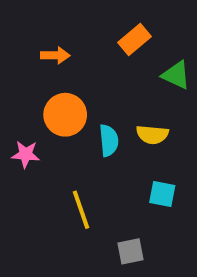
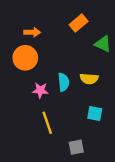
orange circle: (65, 115) -> (25, 58), moved
pink star: (26, 154) -> (40, 90), moved

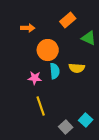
orange circle: (25, 58) -> (48, 50), moved
cyan square: (95, 113) -> (86, 120), moved, turned 32
gray square: (76, 147) -> (66, 127), turned -32

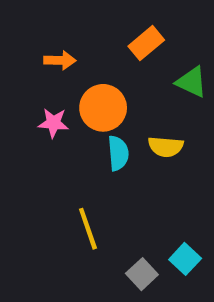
pink star: (35, 78) -> (53, 123), moved

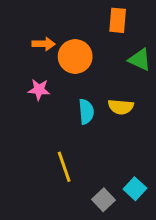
orange rectangle: (146, 43) -> (118, 20), moved, turned -45
orange circle: (103, 108) -> (75, 56), moved

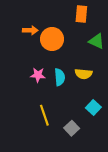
pink star: (39, 90) -> (38, 75), moved
cyan square: (135, 189) -> (93, 108), moved
gray square: (103, 200) -> (72, 128), moved

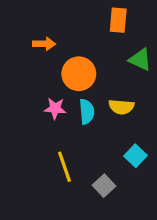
orange circle: (52, 39) -> (79, 74), moved

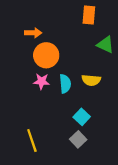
orange circle: (79, 74) -> (46, 55), moved
cyan square: (136, 156) -> (82, 117), moved
yellow line: (65, 167) -> (32, 141), moved

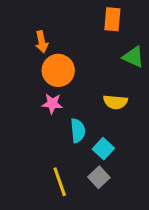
orange arrow: (33, 33) -> (42, 42), turned 77
cyan semicircle: (65, 84) -> (78, 131), moved
yellow line: (32, 141) -> (60, 182), moved

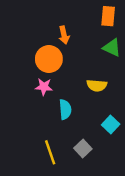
orange rectangle: (112, 19) -> (108, 16), moved
orange arrow: (42, 42) -> (64, 35), moved
cyan square: (103, 149) -> (111, 125), moved

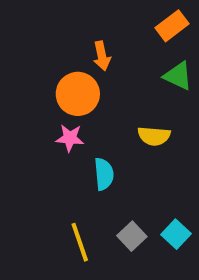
orange rectangle: (108, 16) -> (172, 26), turned 48
cyan square: (111, 125) -> (176, 234), moved

